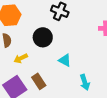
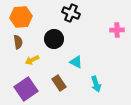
brown rectangle: (39, 81) -> (59, 83), moved

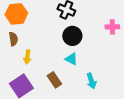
black circle: (54, 39) -> (72, 36), moved
yellow arrow: (32, 60) -> (27, 57), turned -56

